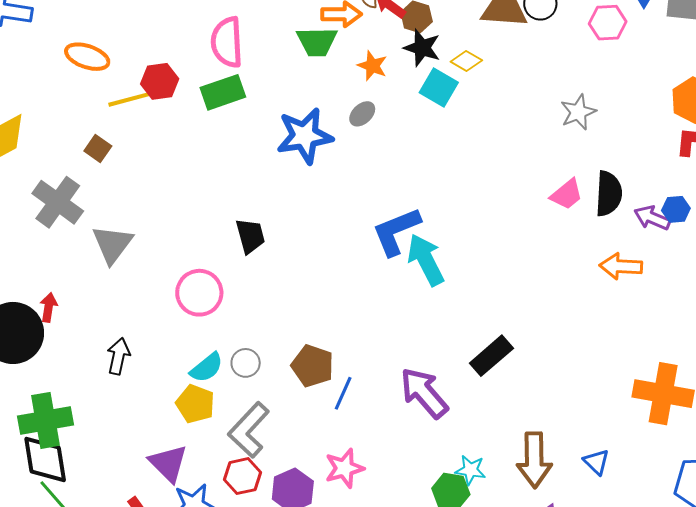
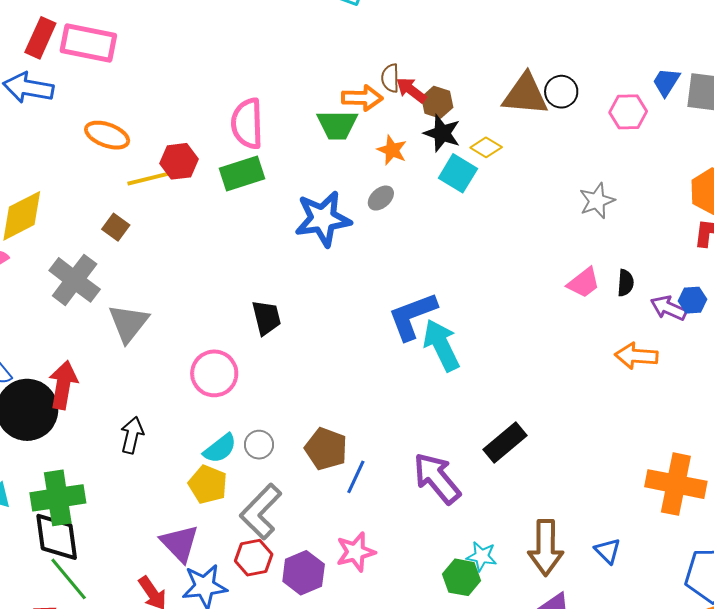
black semicircle: (609, 194) -> (626, 283), size x0.6
red arrow: (49, 307) -> (63, 385), size x1.6

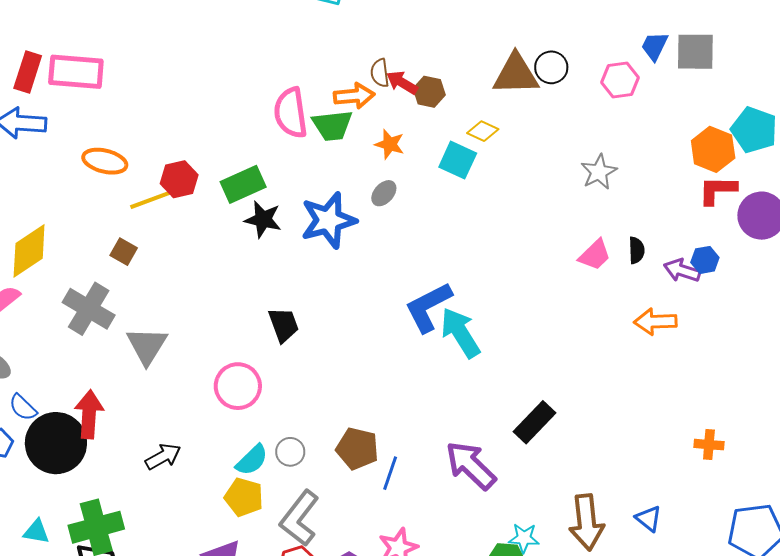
pink semicircle: (247, 124) -> (291, 113), moved
black star: (442, 133) -> (263, 219), moved
black arrow: (132, 435) -> (163, 457), turned 54
orange cross: (676, 484) -> (709, 445), size x0.5

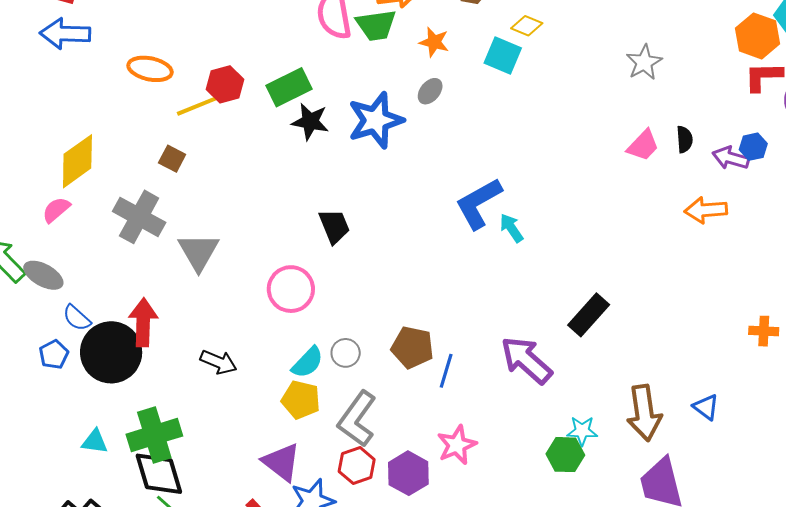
cyan arrow: (460, 333) -> (511, 228), size x0.6
black arrow: (163, 457) -> (219, 362), turned 54

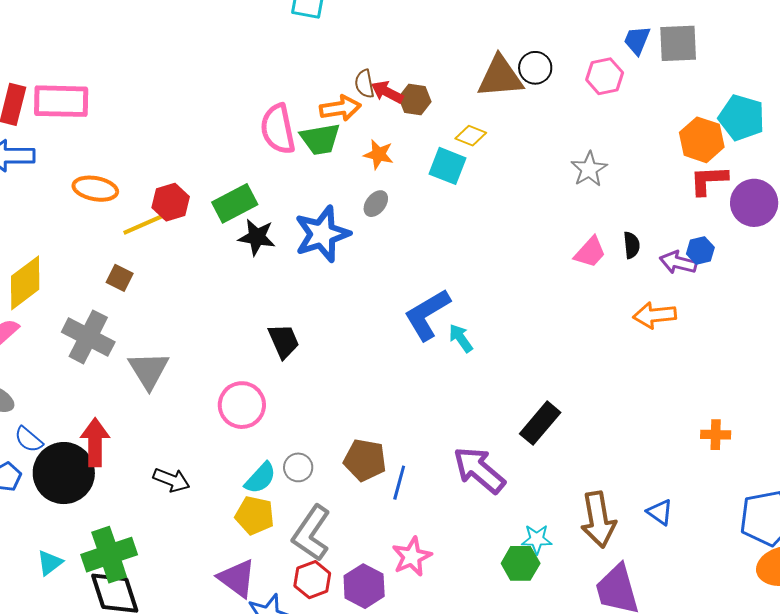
cyan triangle: (95, 442) -> (50, 563), turned -44

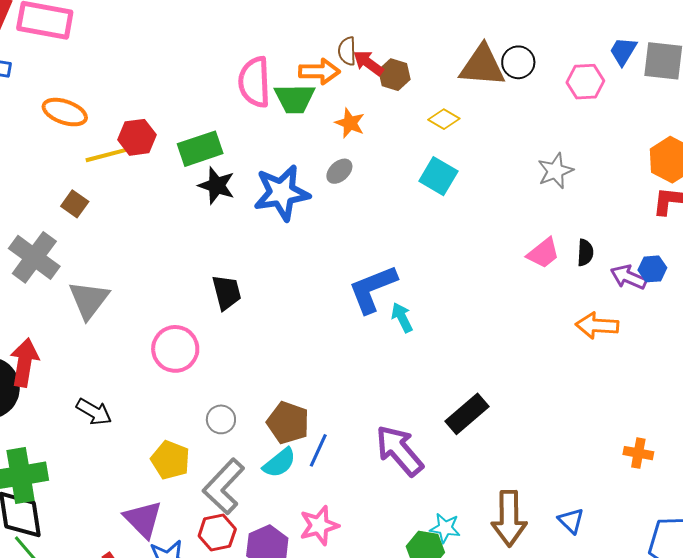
cyan square: (448, 166) -> (438, 176), moved
cyan semicircle: (260, 478) -> (279, 463), moved

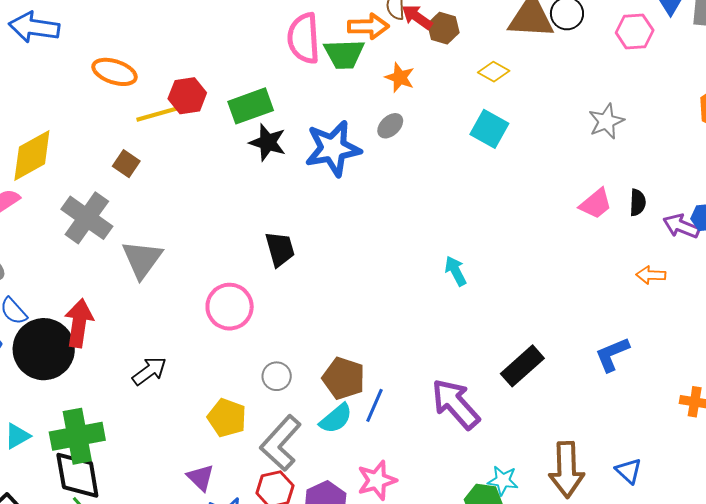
blue L-shape: (373, 289) -> (612, 354), moved, size x0.7
orange arrow: (597, 325) -> (651, 275), size x0.7
black arrow: (94, 412) -> (149, 371), turned -66
purple triangle: (143, 519) -> (201, 478), size x0.7

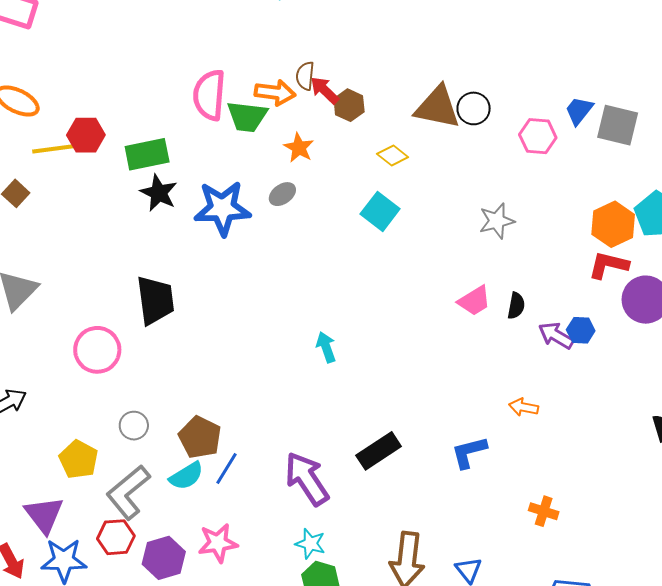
black trapezoid: (280, 249) -> (155, 300), size x1.4
orange arrow: (651, 275) -> (523, 407), moved
purple triangle: (201, 478) -> (44, 515), size x1.4
cyan star: (503, 481) -> (310, 544), moved

